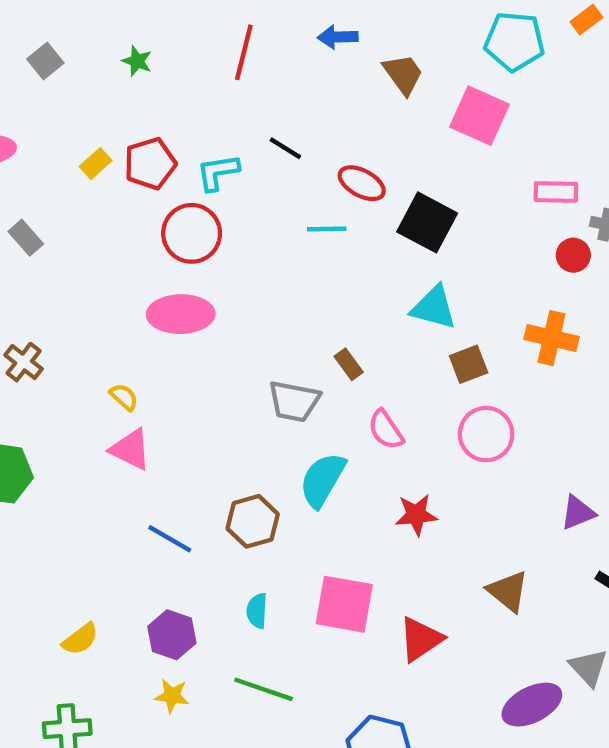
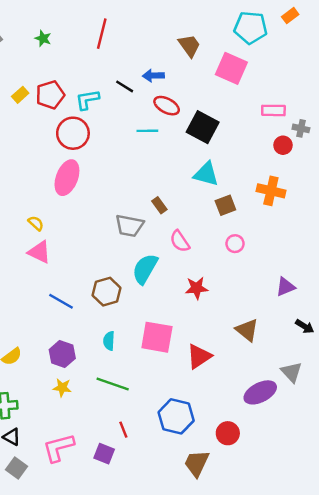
blue arrow: (338, 37) -> (153, 76), moved
pink ellipse: (181, 314) -> (67, 178), turned -68
pink circle: (486, 434) -> (235, 244), size x0.6

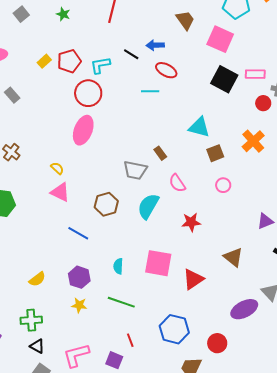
black square: (203, 127) -> (224, 79), moved
orange cross: (271, 191) -> (253, 141), turned 35
brown hexagon: (107, 292) -> (106, 204), moved

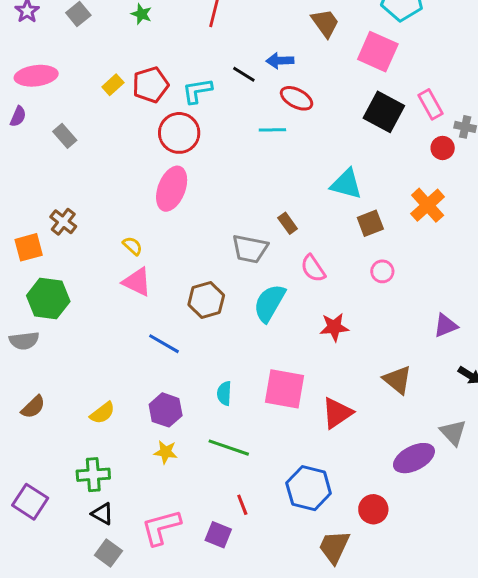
pink rectangle: (255, 74) -> (431, 104), turned 60

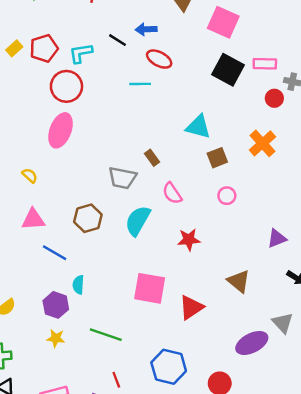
pink rectangle: (431, 104) -> (265, 64), turned -60
pink triangle: (137, 282) -> (33, 219), moved, turned -30
cyan semicircle: (224, 393) -> (78, 285), moved

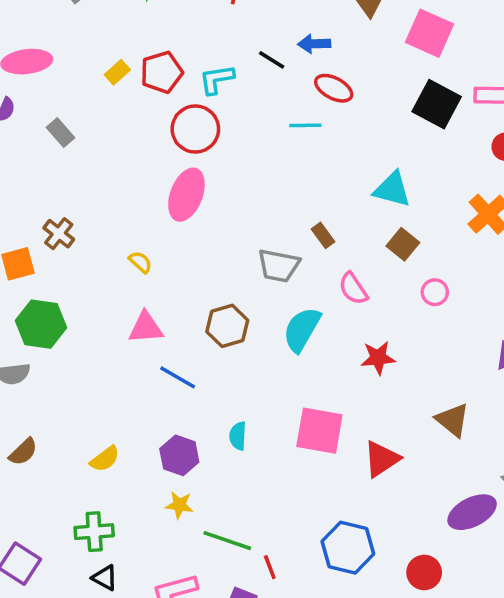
brown square: (217, 158) -> (403, 244), moved, turned -30
cyan semicircle: (78, 285) -> (238, 436), moved
green line: (106, 335) -> (227, 541), moved

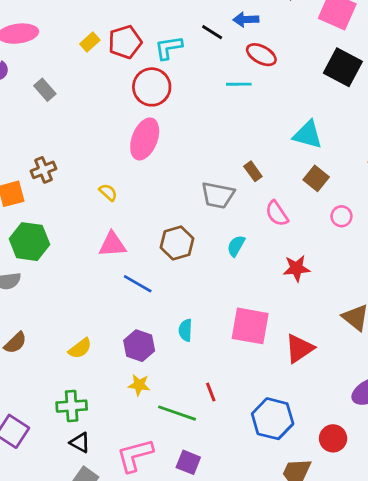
brown cross: (59, 234) -> (43, 170), turned 30
cyan semicircle: (302, 329) -> (236, 246), size x0.6
red line: (270, 567) -> (211, 392), moved

